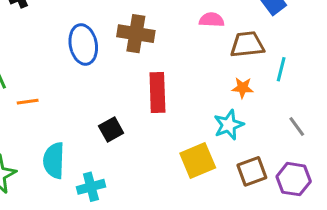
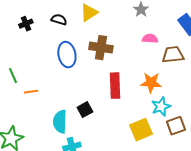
orange star: (243, 88) -> (151, 83), moved, size x1.5
cyan semicircle: (54, 160) -> (60, 122), moved
brown square: (252, 171) -> (176, 126), moved

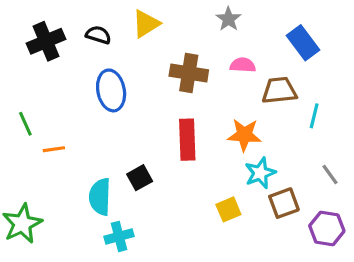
black cross: (26, 24) -> (46, 41), size x1.6
brown cross: (101, 48) -> (189, 73), moved
yellow square: (141, 130) -> (228, 209), size x0.7

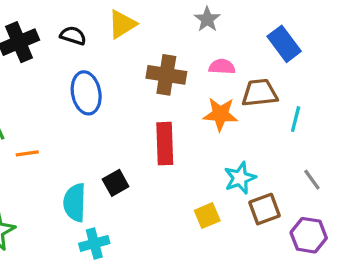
orange star: (244, 135) -> (220, 114), moved

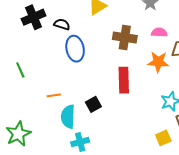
black semicircle: (73, 36) -> (62, 24), moved
orange line: (27, 153) -> (54, 95), moved
yellow square: (207, 216) -> (163, 138), moved

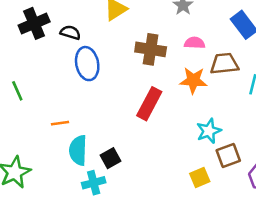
red rectangle: (124, 80) -> (149, 104), turned 30
black square: (93, 104) -> (110, 158), moved

